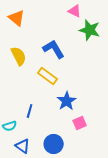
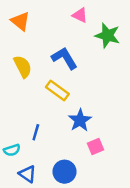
pink triangle: (75, 11) -> (80, 15), moved

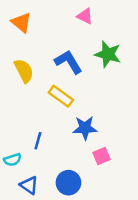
green star: (107, 35) -> (108, 54), moved
blue star: (80, 120) -> (85, 128), turned 30

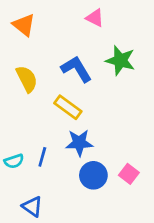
blue star: (85, 128) -> (79, 143), moved
pink square: (102, 156) -> (129, 174), moved, turned -30
cyan semicircle: (13, 160) -> (14, 161), moved
blue circle: (68, 183) -> (93, 175), moved

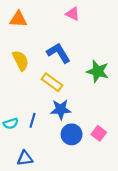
orange triangle: (24, 25) -> (18, 19), turned -36
green star: (120, 60) -> (98, 71), moved
blue triangle: (32, 207) -> (25, 158), turned -42

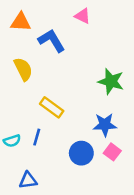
blue L-shape: (59, 53) -> (52, 41), moved
yellow rectangle: (52, 82) -> (52, 107), moved
blue star: (61, 109) -> (105, 125), moved

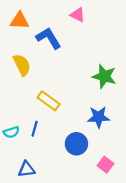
pink square: (112, 152) -> (105, 165), moved

